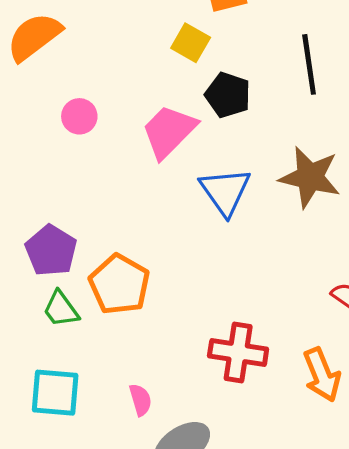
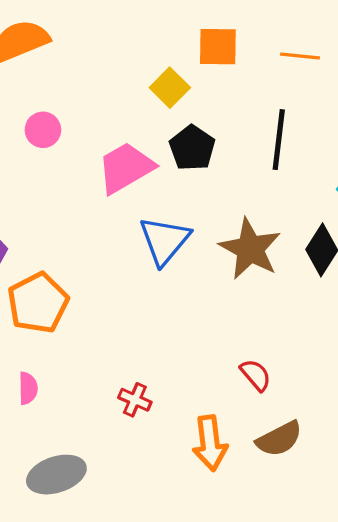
red cross: (238, 353) -> (135, 400), size x0.6
pink semicircle: (140, 400) -> (28, 388), moved

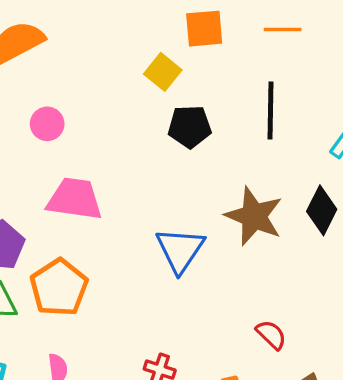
black pentagon: (192, 148) -> (190, 127), turned -30
pink trapezoid: (126, 168) -> (75, 199), moved, turned 44
blue triangle: (164, 241) -> (180, 250), moved

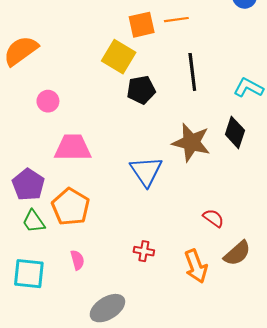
orange line: (283, 30) -> (176, 20), moved
yellow square: (163, 72) -> (119, 57), size x1.4

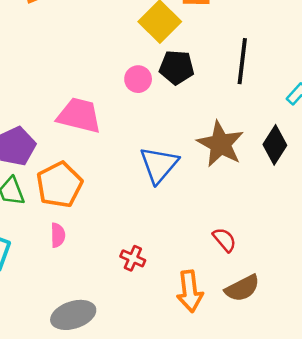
pink circle: (48, 101) -> (138, 79), moved
pink semicircle: (77, 260) -> (58, 235), moved

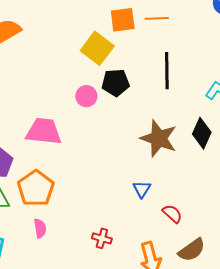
blue triangle: (159, 165) -> (142, 189), moved, size x0.6

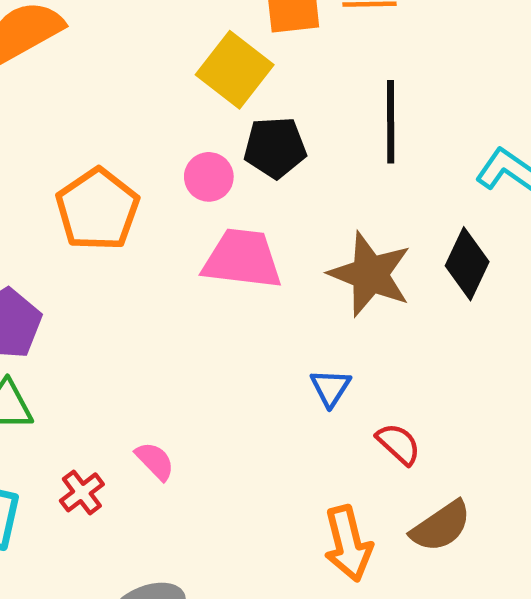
pink trapezoid: (44, 131) -> (242, 259), moved
orange pentagon: (36, 188) -> (97, 209), moved
pink semicircle: (40, 228) -> (155, 461), moved, turned -36
red cross: (102, 238) -> (82, 492), moved, turned 36

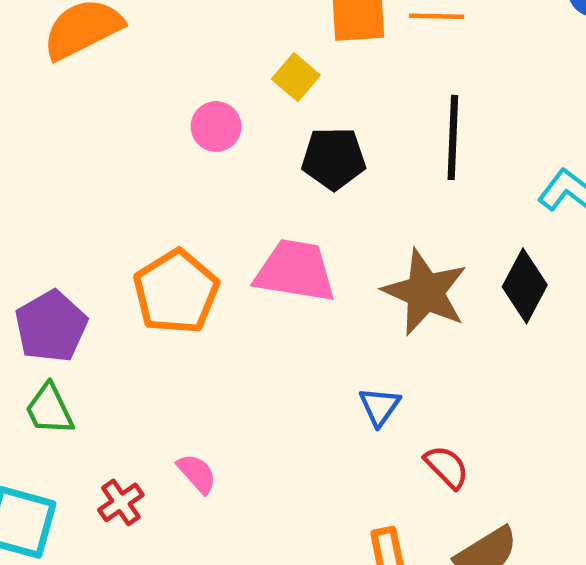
yellow square: (235, 70) -> (296, 77), size x0.6
pink circle: (209, 177) -> (216, 127), moved
orange pentagon: (97, 209) -> (176, 292), moved

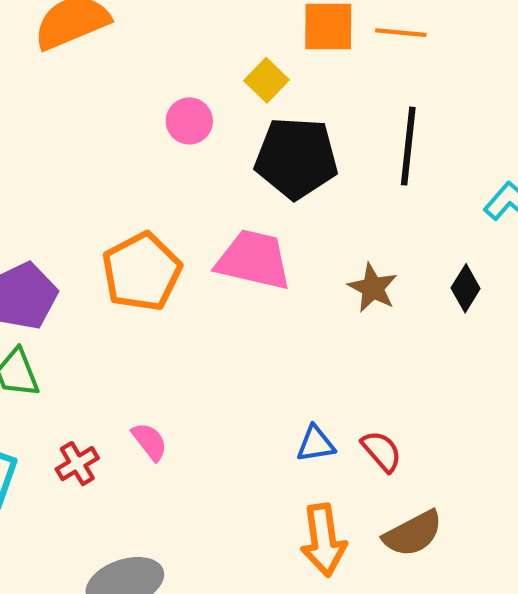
black pentagon: (334, 158) -> (296, 158), size x1.4
black diamond: (525, 286) -> (466, 288), size x0.7
brown star: (425, 292) -> (373, 288), size x0.6
blue triangle: (380, 406) -> (316, 444), moved, turned 42

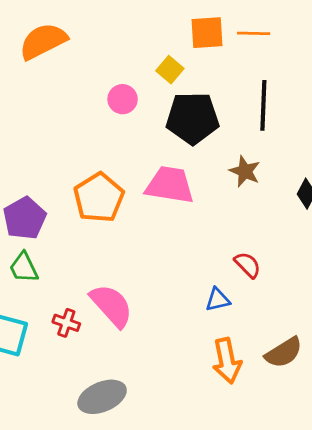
brown star: (373, 288) -> (245, 171), moved
pink semicircle: (150, 442) -> (111, 306), size x1.8
red semicircle: (382, 451) -> (248, 265), moved
red cross: (77, 464) -> (66, 323), turned -36

